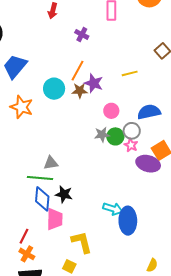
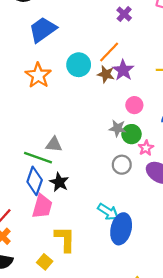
gray circle: (132, 131) -> (122, 165), moved

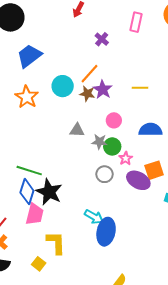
gray triangle: (54, 145) -> (77, 130), moved
black star: (59, 182) -> (49, 192), size x1.5

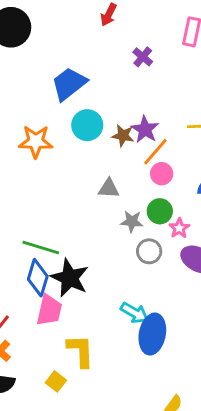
blue trapezoid: (29, 56) -> (69, 84), moved
orange line: (90, 74) -> (155, 152), moved
orange star: (27, 97) -> (36, 141), turned -30
gray star: (99, 142) -> (132, 221), moved

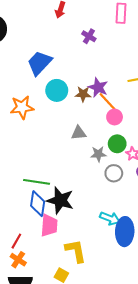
orange line: (155, 152) -> (108, 102), turned -75

